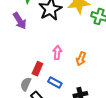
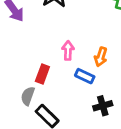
blue rectangle: (55, 82) -> (85, 76), moved

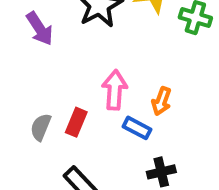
pink arrow: (68, 50) -> (115, 90), size x1.4
gray semicircle: (28, 96) -> (41, 127), moved

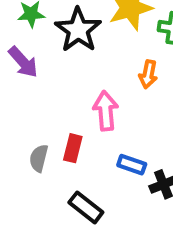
orange arrow: (161, 101) -> (148, 74), moved
blue rectangle: (137, 128) -> (132, 165), moved

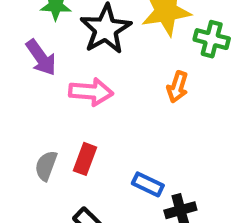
pink arrow: (106, 111) -> (91, 92), moved, turned 93

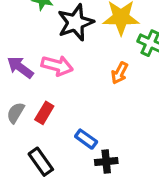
purple arrow: (41, 58) -> (20, 67), moved, turned 152

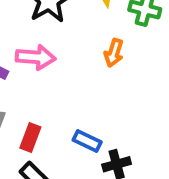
red rectangle: (44, 113) -> (30, 137), moved

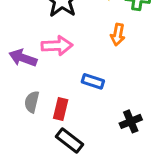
blue rectangle: (87, 141) -> (93, 81), moved

